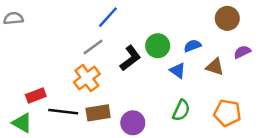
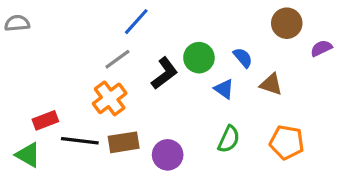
blue semicircle: (192, 46) -> (243, 58), turned 70
purple semicircle: (242, 52) -> (321, 48), moved

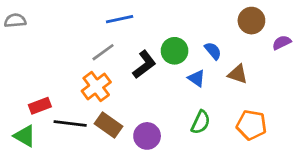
blue line: (136, 22) -> (120, 19), turned 36
brown rectangle: (124, 142) -> (109, 125), turned 44

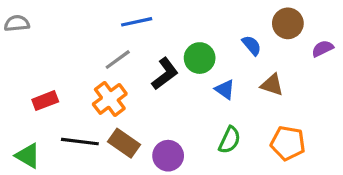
blue semicircle: (213, 51) -> (252, 45), moved
red rectangle: (40, 106) -> (45, 101), moved

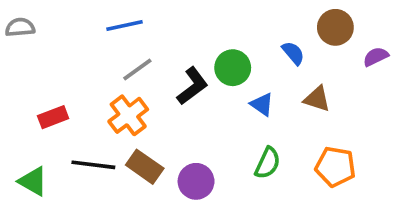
blue line: (137, 22) -> (125, 26), moved

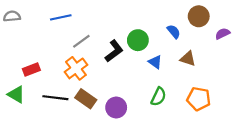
blue line: (125, 26) -> (61, 17), moved
green triangle: (33, 181) -> (16, 94), moved

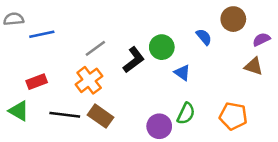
blue line: (61, 17) -> (42, 34), moved
brown triangle: (188, 59) -> (254, 66), moved
purple circle: (116, 107) -> (159, 126), moved

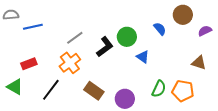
brown triangle: (254, 66) -> (199, 63), moved
green semicircle: (186, 113) -> (159, 89), moved
black line: (65, 115) -> (51, 90), turned -60
brown rectangle: (100, 116) -> (94, 91), moved

